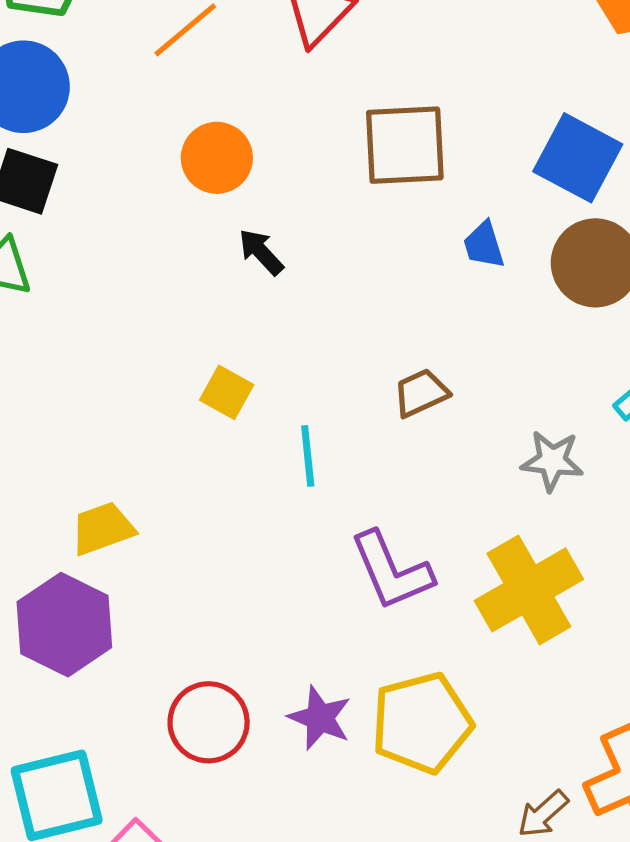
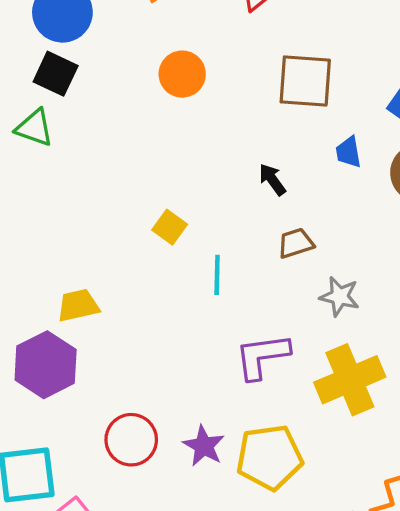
black arrow: (261, 252) -> (272, 180), moved
gray star: (552, 461) -> (340, 296), moved
purple L-shape: (391, 571) -> (262, 356), turned 98

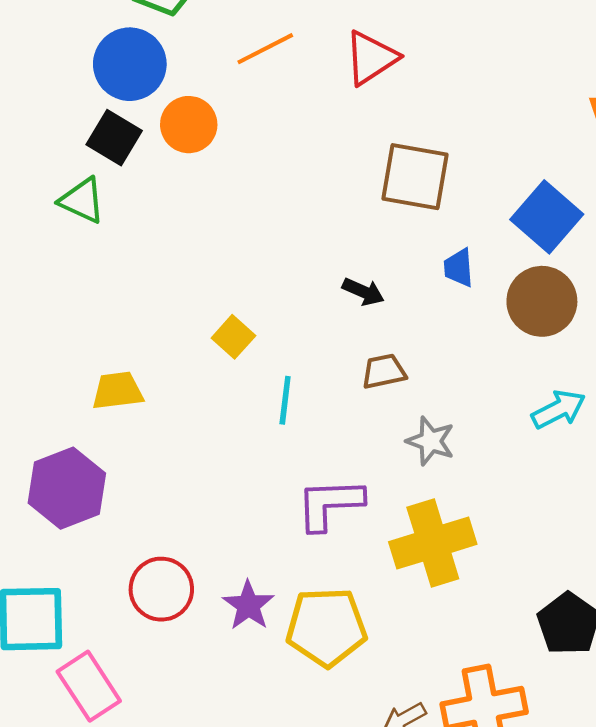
orange circle: (182, 74) -> (189, 125), moved
black arrow: (272, 180) -> (363, 292), turned 144
yellow trapezoid: (78, 305) -> (117, 391), moved

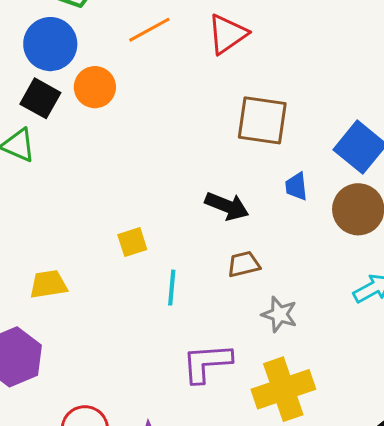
black arrow: (363, 292) -> (227, 206), size x1.4
yellow square: (233, 337) -> (132, 242), turned 32

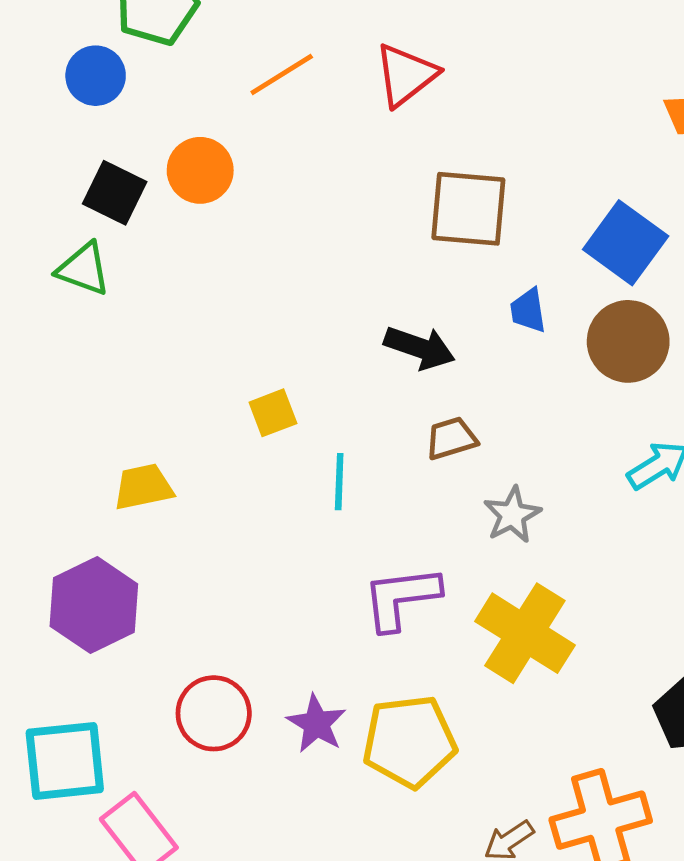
blue circle: (50, 44) -> (96, 76), moved, size x0.7
gray star: (279, 314) -> (512, 515), turned 30
yellow cross: (283, 389) -> (525, 633), turned -36

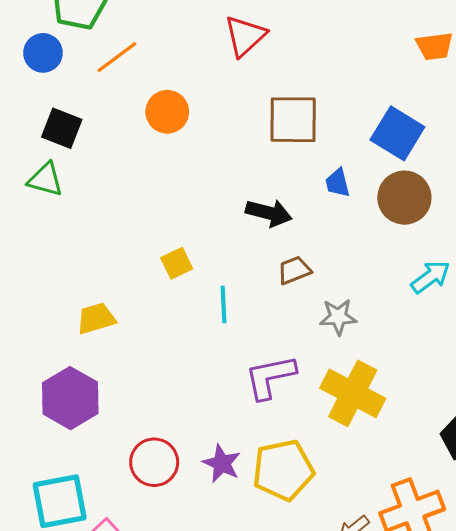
orange line: (282, 75) -> (117, 57), moved
orange circle: (200, 170) -> (167, 112), moved
gray star: (512, 515) -> (338, 317), turned 30

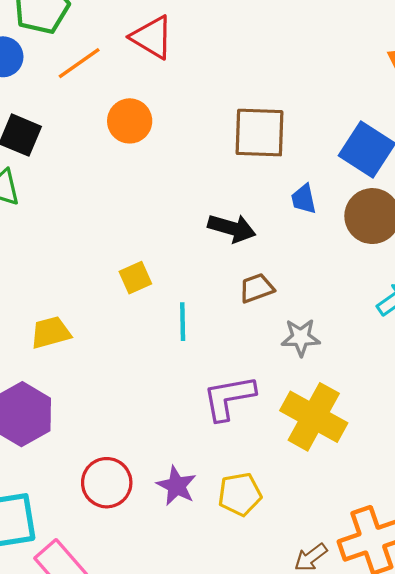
red triangle: (245, 36) -> (152, 37), moved, turned -48
yellow pentagon: (283, 470) -> (240, 494), size x0.7

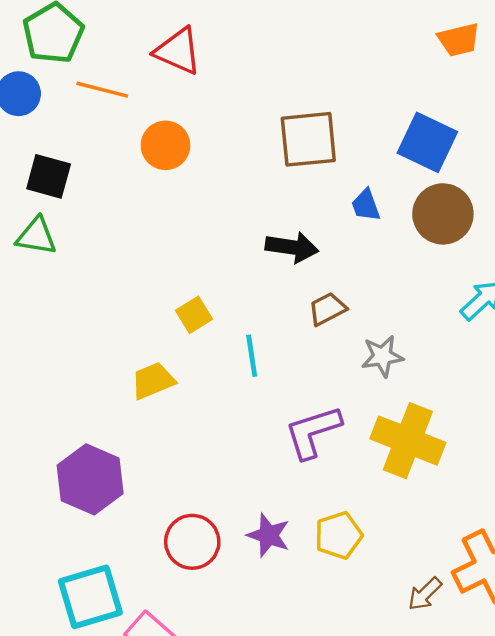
orange line: (79, 63) -> (102, 90), turned 57
yellow trapezoid: (51, 333) -> (153, 381), moved

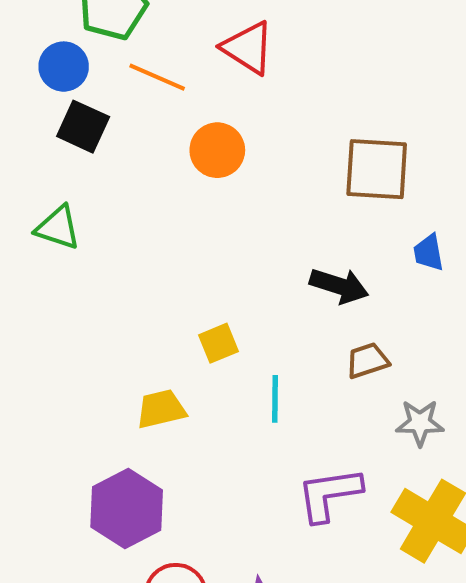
black square: (49, 176) -> (83, 127), moved
purple hexagon: (90, 479) -> (127, 509), moved

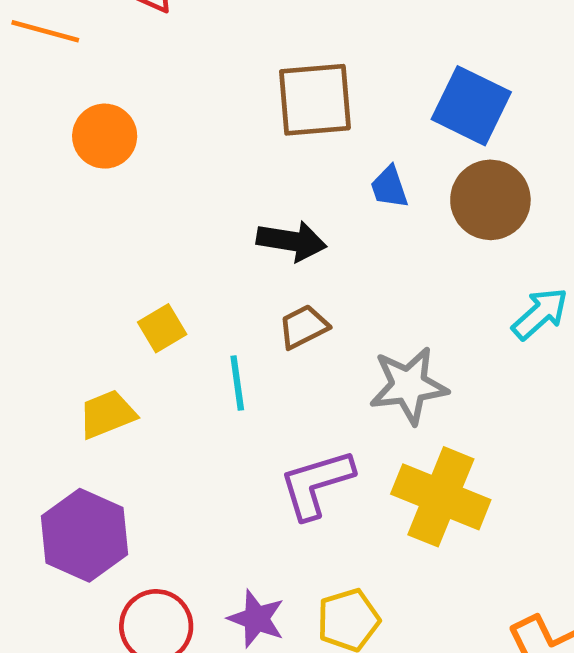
orange circle: (217, 150) -> (105, 136), moved
brown trapezoid: (367, 361) -> (304, 327), moved
gray star: (420, 423) -> (409, 386), size x1.4

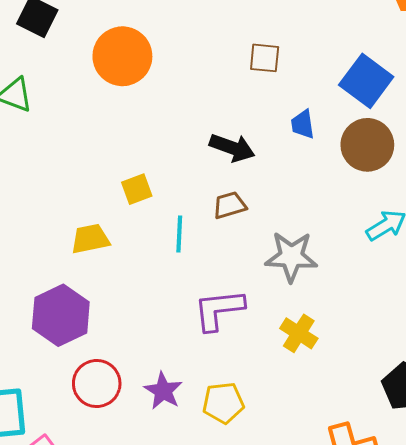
brown square: (315, 100) -> (265, 58), size x0.6
orange circle: (105, 136) -> (122, 56), size x1.4
yellow cross: (441, 497) -> (299, 333), size x0.6

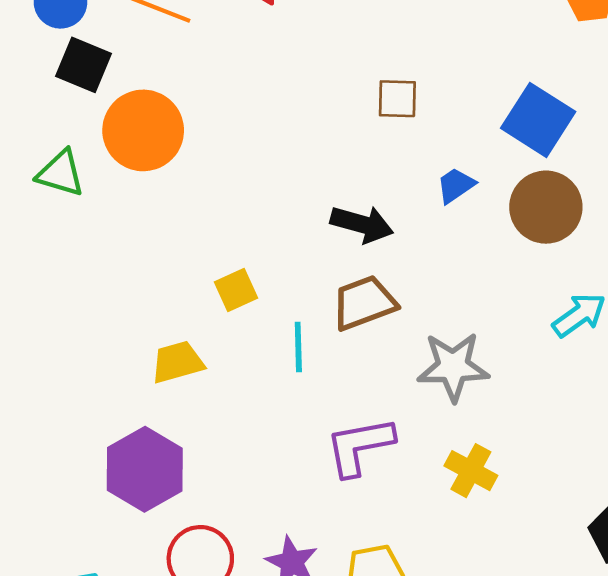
orange circle: (122, 56) -> (143, 130), moved
blue trapezoid: (303, 124) -> (456, 185), turned 68
brown trapezoid: (230, 205) -> (364, 303), size x1.4

